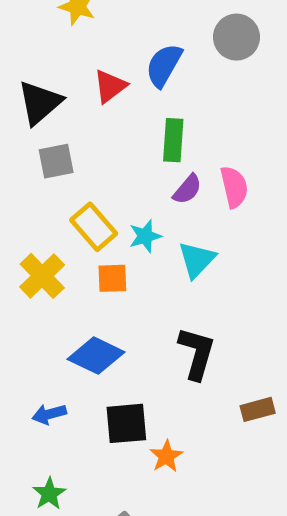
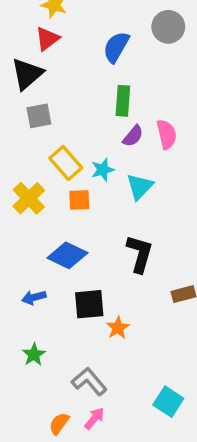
red triangle: (110, 86) -> (47, 39), moved

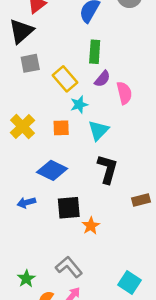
pink semicircle: (167, 134) -> (124, 93), moved
yellow rectangle: (66, 163) -> (65, 79), moved
cyan triangle: (140, 186) -> (99, 130), moved
green star: (34, 355) -> (26, 279), moved

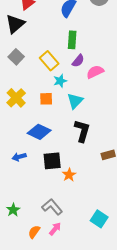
gray square: (30, 63) -> (16, 57), moved, turned -35
pink semicircle: (124, 93) -> (95, 72), turned -102
green star: (26, 279) -> (13, 210), moved

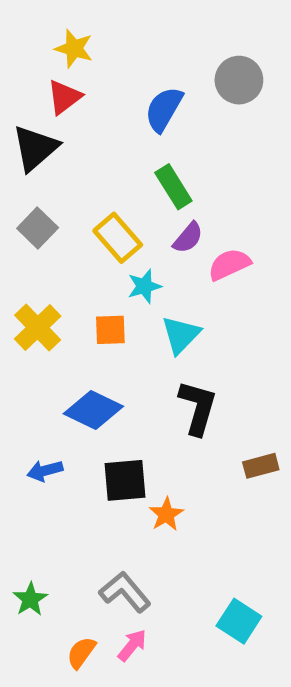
green rectangle: (72, 40) -> (173, 187), turned -36

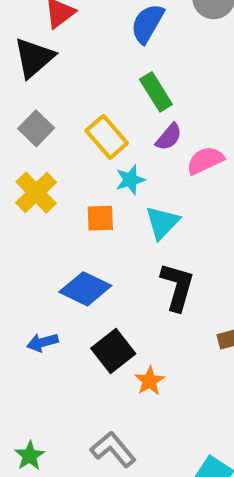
yellow cross: (38, 328) -> (36, 193), moved
black square: (125, 480) -> (113, 351), turned -33

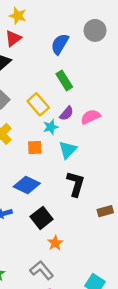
purple semicircle: (169, 137) -> (67, 113), moved
orange star: (150, 381) -> (55, 243), moved

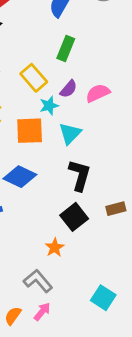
green rectangle: (64, 80) -> (66, 49), turned 54
orange square: (35, 147) -> (30, 131), size x1.5
black square: (42, 218) -> (74, 217), moved

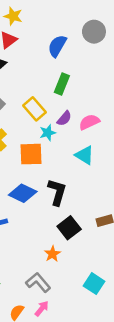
cyan triangle: (70, 133) -> (84, 155), moved, turned -42
black L-shape: (80, 175) -> (57, 192), moved
cyan square: (103, 298) -> (94, 284), moved

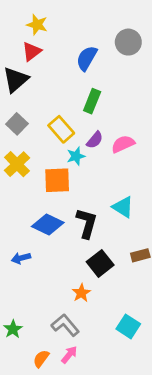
cyan triangle: (84, 155) -> (123, 207), moved

